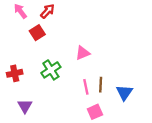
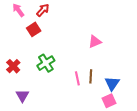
pink triangle: (83, 53) -> (95, 42), moved
red cross: (15, 73) -> (13, 66), turned -32
pink square: (95, 112) -> (109, 101), moved

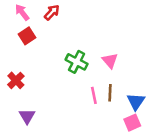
red square: (34, 29) -> (27, 36), moved
pink triangle: (95, 42) -> (110, 61), moved, turned -48
green cross: (46, 63) -> (77, 62), moved, turned -30

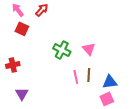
red square: (27, 36) -> (22, 29), turned -32
red cross: (16, 80) -> (13, 65), turned 32
blue triangle: (136, 101) -> (110, 82), turned 49

